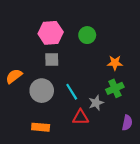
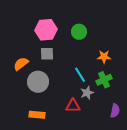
orange semicircle: (14, 76) -> (21, 64), moved
cyan line: (72, 92) -> (80, 75), moved

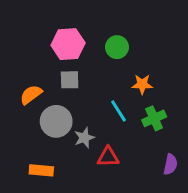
orange star: (104, 57) -> (142, 84), moved
gray star: (87, 93) -> (84, 138), moved
orange rectangle: (37, 115) -> (41, 170), moved

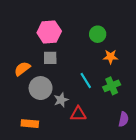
green circle: (117, 47) -> (98, 34), moved
orange star: (142, 84) -> (111, 57), moved

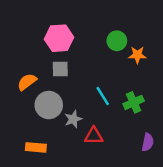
orange star: (111, 57) -> (137, 55), moved

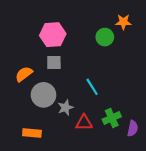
orange star: (137, 55) -> (123, 22), moved
green cross: (134, 102) -> (112, 118), moved

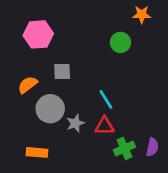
orange star: (123, 22) -> (142, 15), moved
pink hexagon: (53, 35) -> (38, 34), moved
green cross: (112, 118) -> (124, 148), moved
red triangle: (84, 123) -> (105, 126), moved

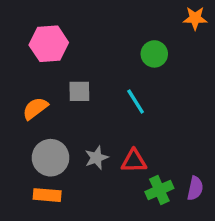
orange star: (142, 15) -> (195, 18), moved
cyan line: (106, 99) -> (136, 102), moved
gray circle: (50, 109) -> (51, 158), moved

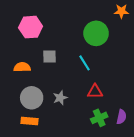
green circle: (154, 54) -> (96, 33), size x1.5
orange semicircle: (35, 108) -> (22, 67), turned 35
red triangle: (134, 161) -> (95, 91), moved

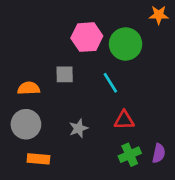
pink hexagon: (31, 27) -> (87, 37), moved
gray circle: (32, 98) -> (26, 124), moved

